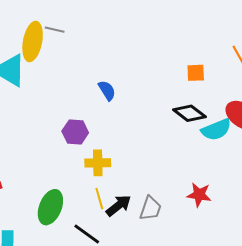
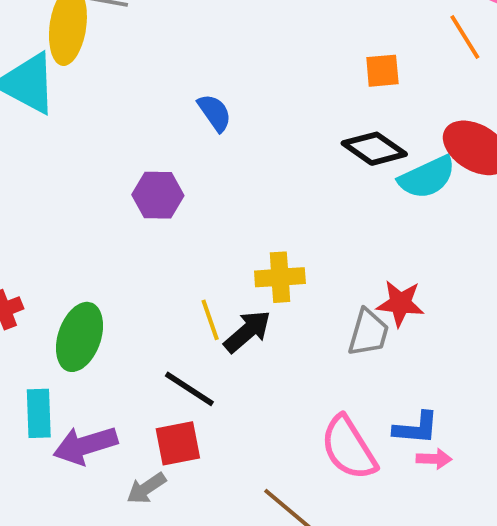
yellow cross: (98, 163) -> (280, 277), moved
green ellipse: (50, 207) -> (79, 337), moved
gray trapezoid: (150, 208) -> (368, 333), moved

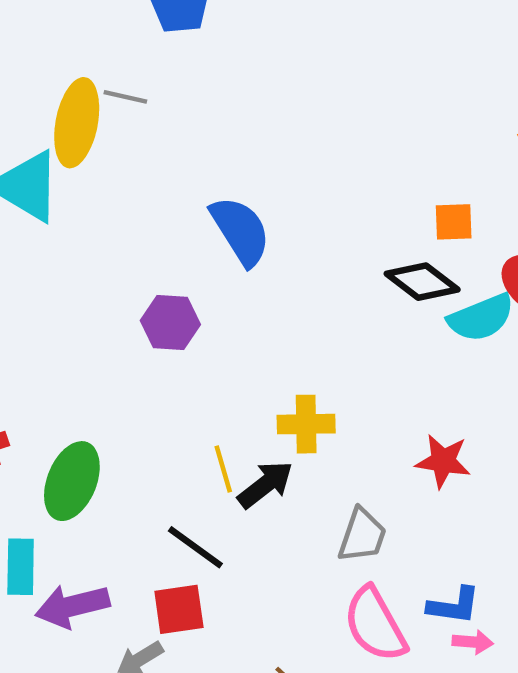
orange square: (382, 71) -> (454, 222), moved
blue semicircle: (215, 113) -> (240, 231), size x1.6
gray trapezoid: (368, 333) -> (362, 535), moved

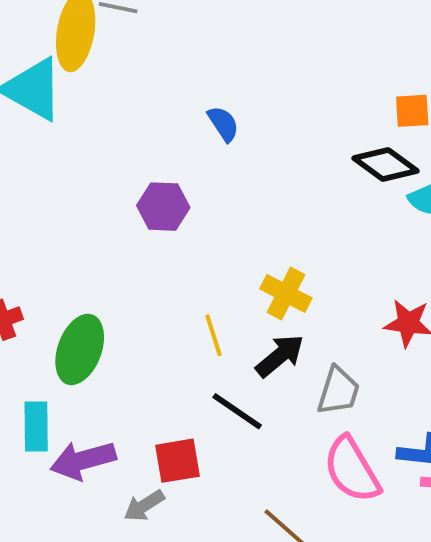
blue semicircle: (240, 231) -> (223, 124), size x0.6
yellow cross: (306, 424) -> (286, 293), turned 30
black arrow: (265, 485) -> (280, 356), moved
black line: (195, 547) -> (237, 411), moved

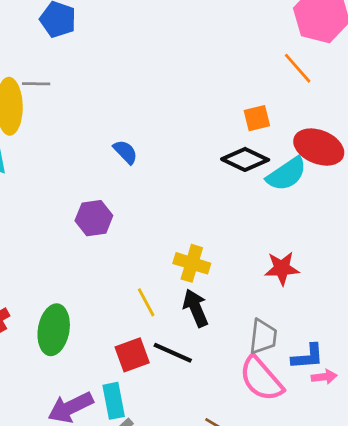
black arrow: (280, 356) -> (196, 308), turned -63
gray trapezoid: (338, 391) -> (263, 337), moved
cyan rectangle: (36, 427) -> (114, 401), moved
red square: (178, 461) -> (132, 355), moved

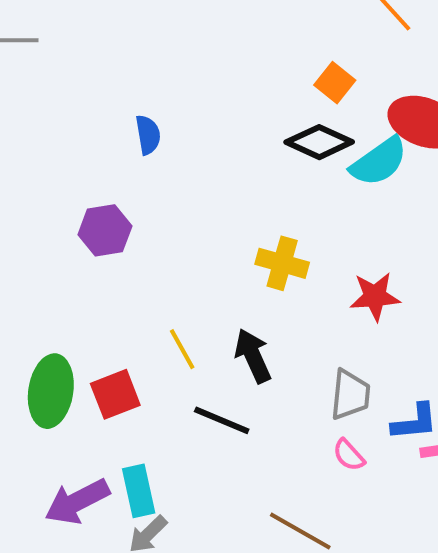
orange square: (257, 118) -> (335, 83), turned -36
blue semicircle: (125, 152) -> (148, 135), turned 36
yellow cross: (192, 263) -> (282, 263), moved
red square: (132, 355) -> (115, 394), moved
pink semicircle: (261, 379) -> (349, 455), size x0.5

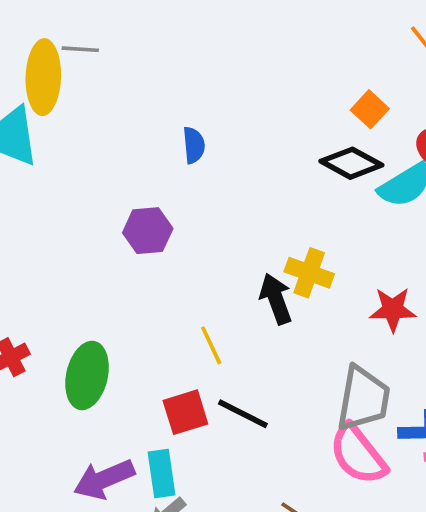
black arrow: (253, 356) -> (276, 299), moved
red square: (115, 394) -> (185, 412), moved
gray trapezoid: (350, 395) -> (363, 399), size x1.4
pink semicircle: (349, 455) -> (358, 454), size x2.0

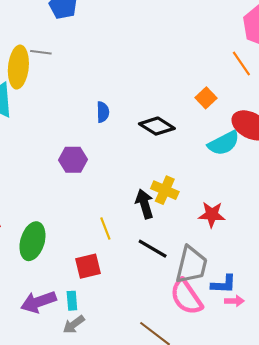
black diamond: (351, 163) -> (157, 126), moved
black line: (243, 414) -> (153, 249), moved
cyan rectangle: (162, 473) -> (72, 301), size x0.7

